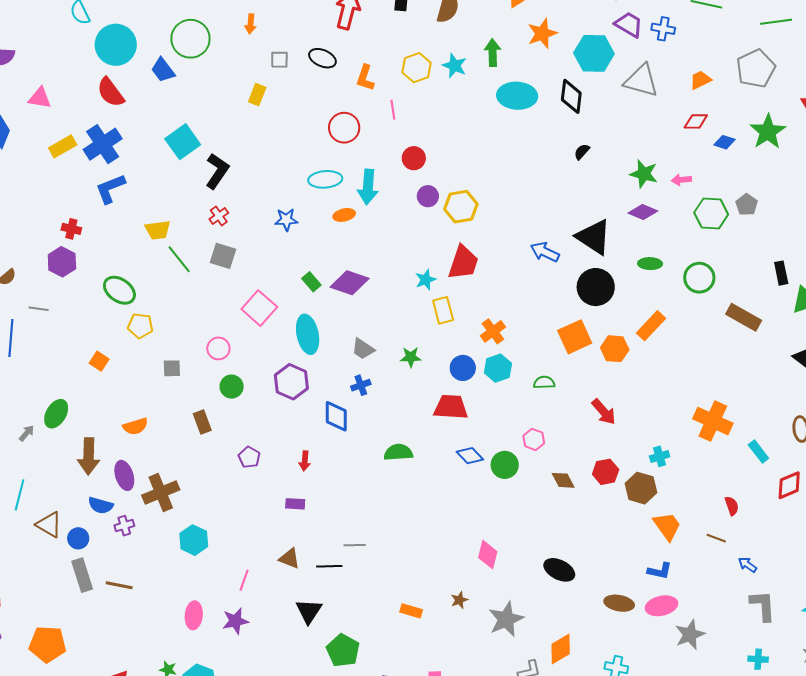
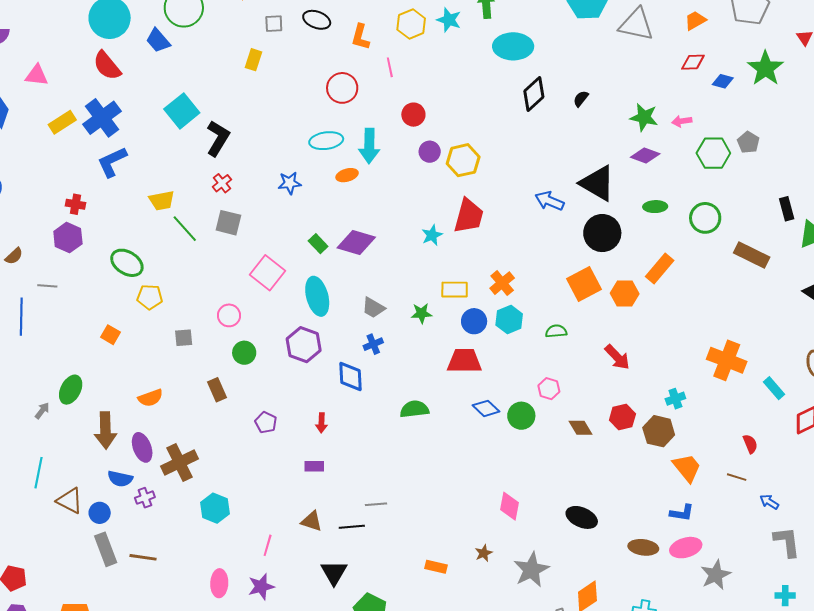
black diamond: (571, 96) -> (534, 94), moved, turned 44
yellow rectangle: (443, 310) -> (455, 290), moved, turned -72

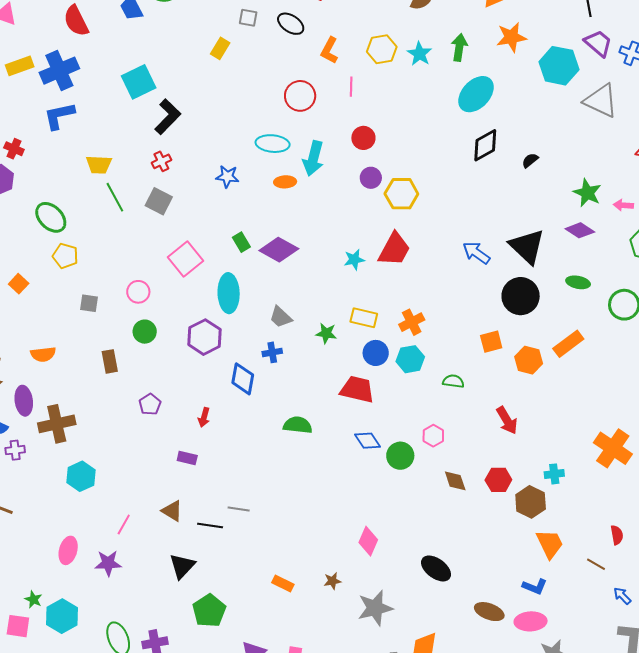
cyan ellipse: (513, 46) -> (476, 94), turned -60
orange square: (584, 284) -> (491, 342), size x0.7

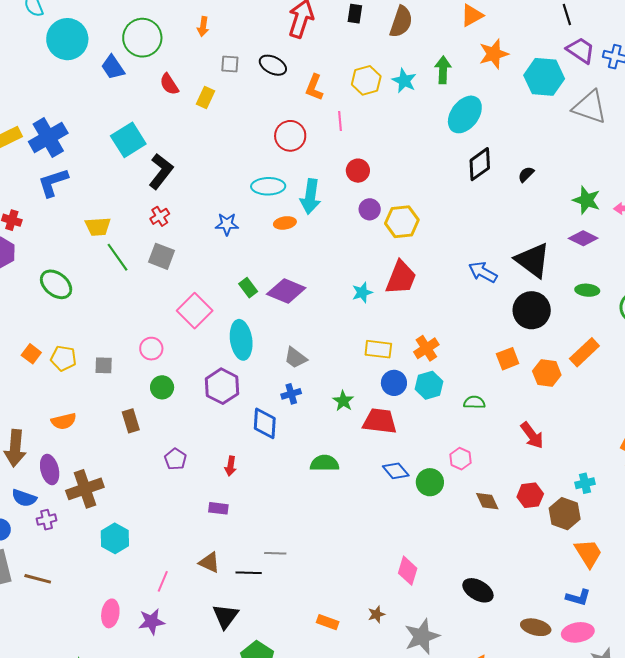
red semicircle: (76, 21) -> (169, 84), moved, size x0.7
yellow pentagon: (65, 256) -> (63, 358), moved
green star: (326, 333) -> (343, 401), moved, turned 30

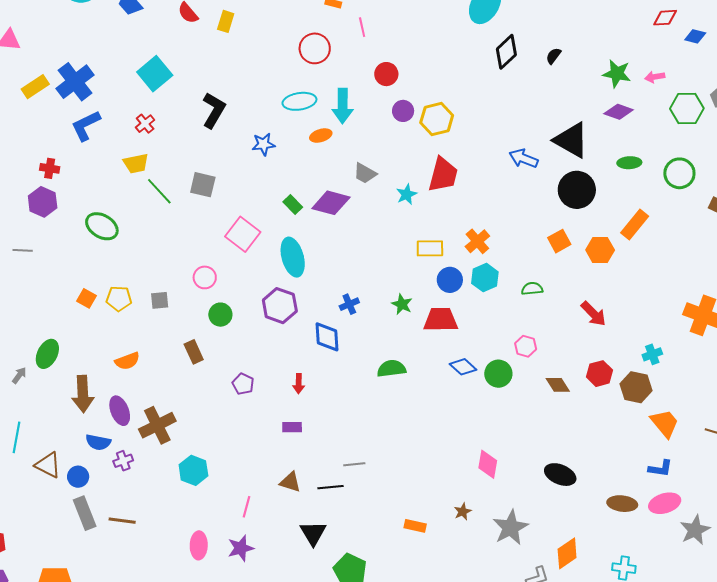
black L-shape: (161, 171) -> (214, 110), moved
red cross: (160, 216) -> (145, 124), moved
gray trapezoid: (295, 358) -> (365, 173), moved

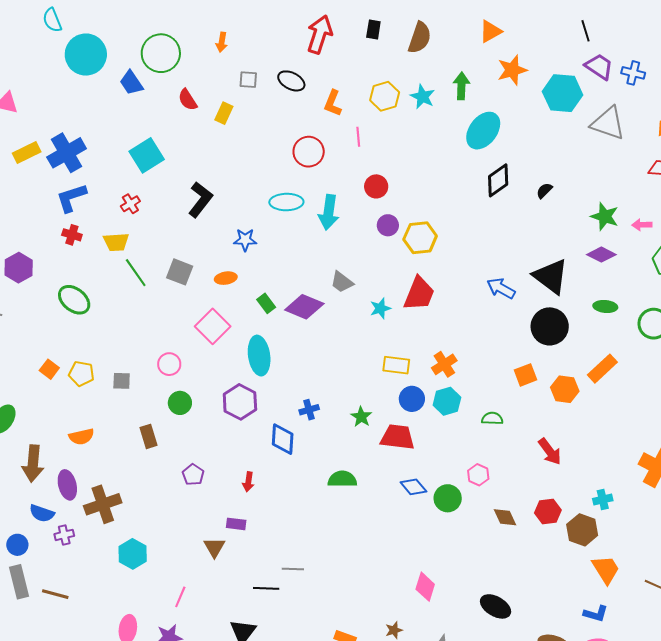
orange ellipse: (321, 136) -> (226, 278), moved
red cross: (50, 168) -> (72, 235), moved
brown triangle: (290, 482) -> (214, 547), moved, turned 35

